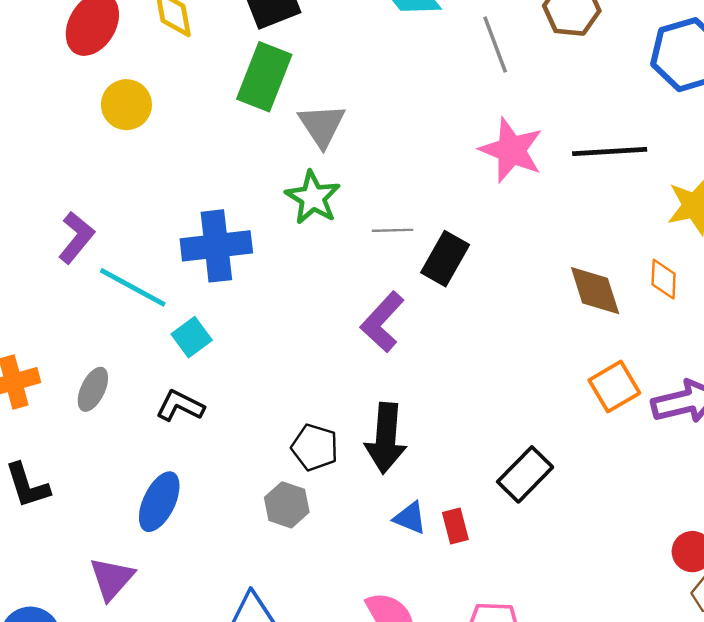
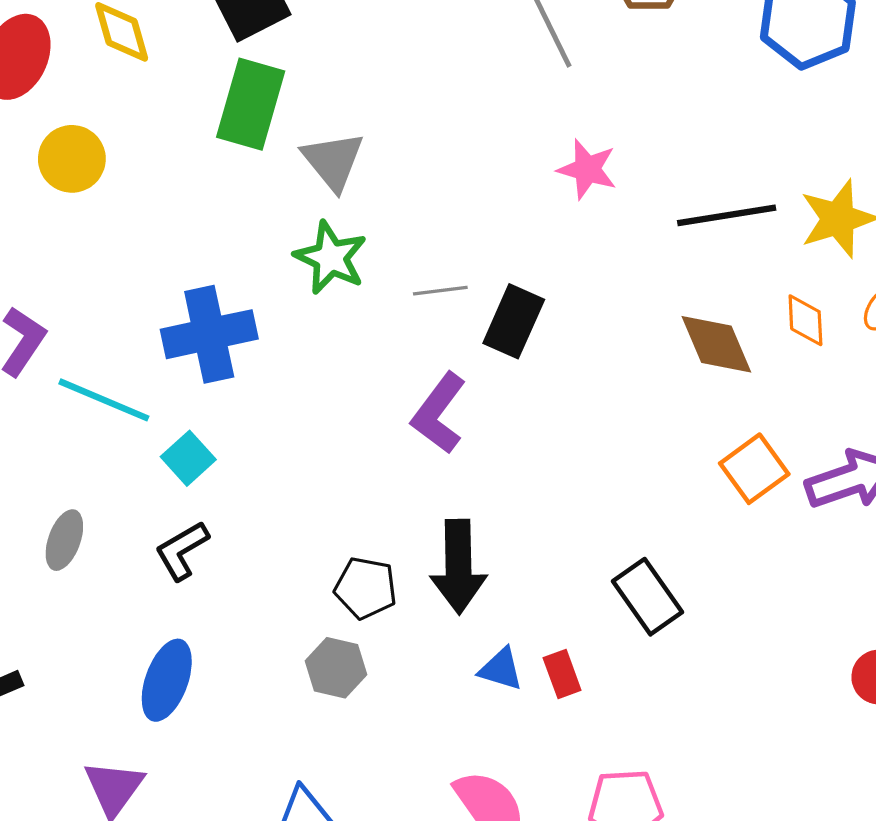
pink star: (511, 150) -> (587, 169), size x0.7
black line: (610, 151) -> (727, 215), moved
black L-shape: (180, 406) -> (182, 551), turned -51
black rectangle: (525, 474) -> (648, 597), turned -74

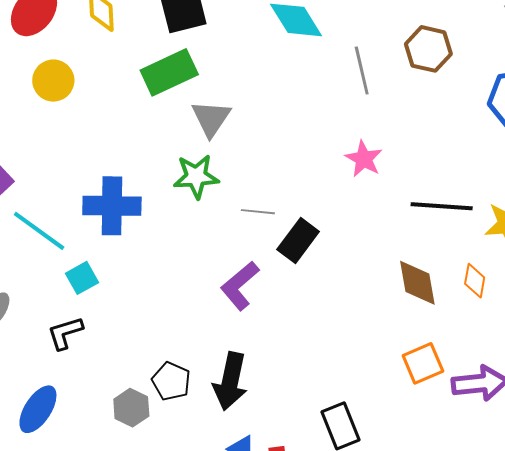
green rectangle: (251, 104) -> (169, 72), turned 36
green star: (331, 258) -> (196, 176), turned 30
gray hexagon: (336, 668) -> (131, 408), moved

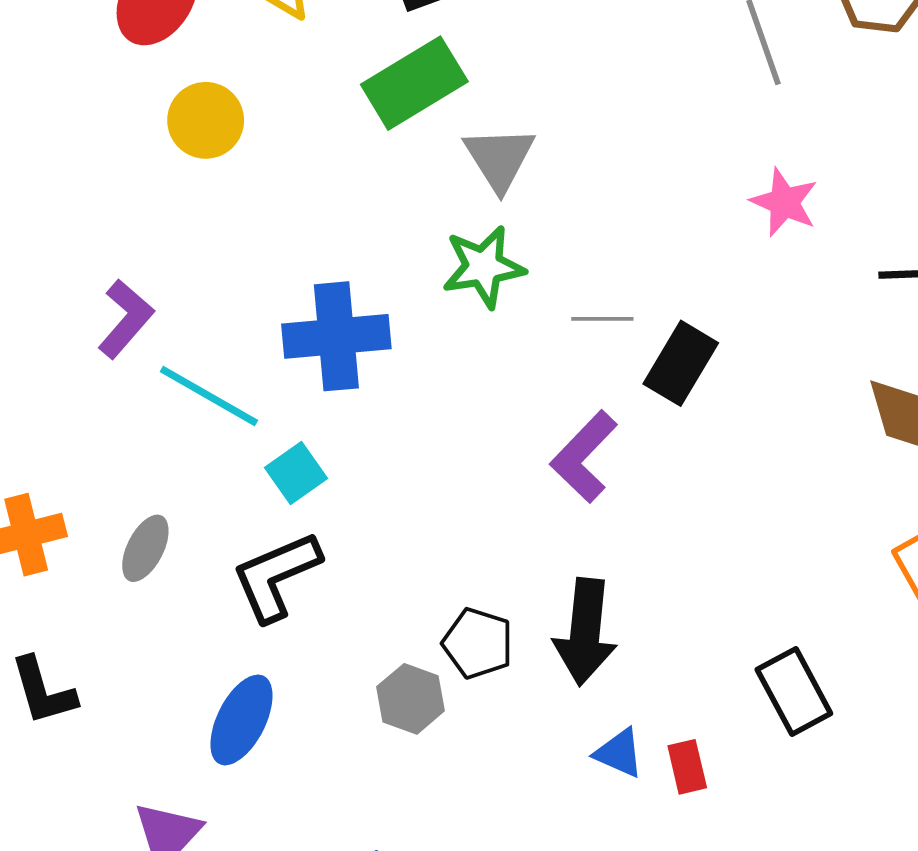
black L-shape: (65, 333) -> (276, 576), size x1.4

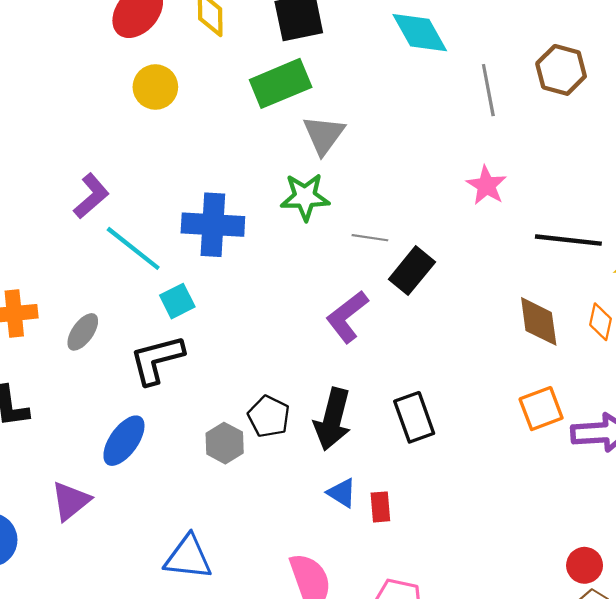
black rectangle: (794, 691) -> (414, 417), moved

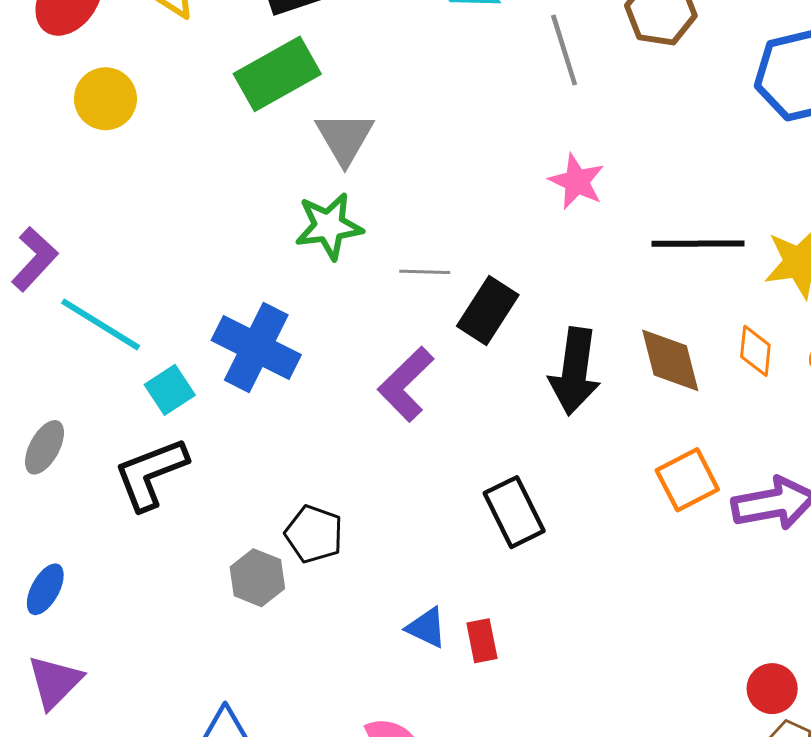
blue cross: (213, 225) -> (256, 348), moved, turned 30
black arrow: (333, 419) -> (575, 371), moved
blue ellipse: (124, 441) -> (45, 589), moved, size x0.7

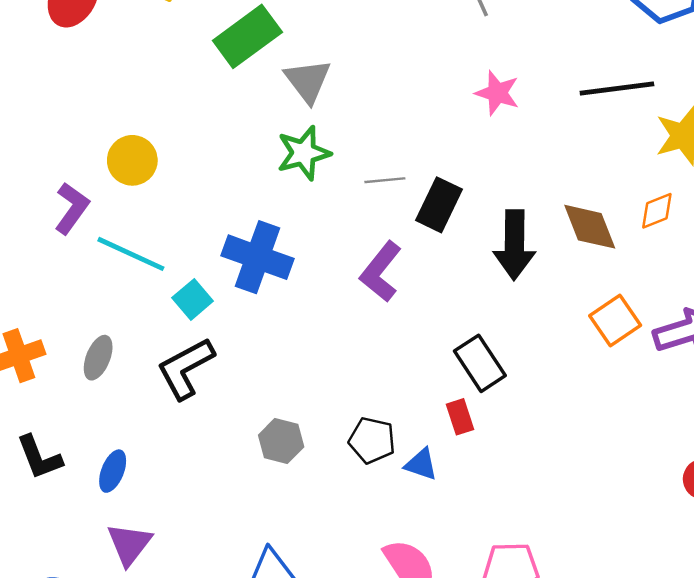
yellow circle: (105, 99) -> (132, 160), moved
black line: (698, 244) -> (617, 89), moved
orange diamond: (755, 351) -> (657, 211), turned 69
black pentagon: (314, 534) -> (372, 440), moved
red rectangle: (482, 641) -> (460, 417), moved

